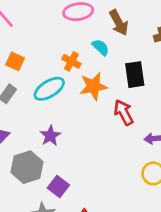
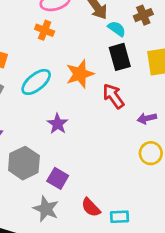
cyan semicircle: (101, 47) -> (117, 29), moved
orange cross: (71, 61) -> (45, 30), moved
purple star: (50, 136) -> (58, 124), moved

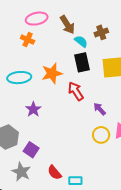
cyan ellipse: (36, 82) -> (19, 78), turned 30
purple arrow: (147, 118) -> (100, 109), turned 56

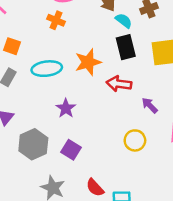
red arrow: (76, 91) -> (119, 84), turned -48
yellow circle: (101, 135) -> (135, 140), moved
purple square: (31, 150) -> (71, 150), moved

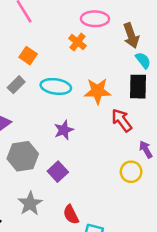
red arrow: (119, 84) -> (122, 120), turned 30
yellow circle: (135, 140) -> (131, 172), moved

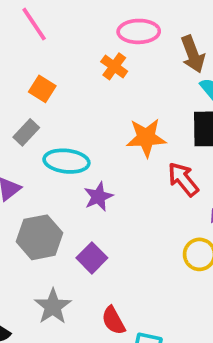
cyan ellipse: (56, 86) -> (66, 161), moved

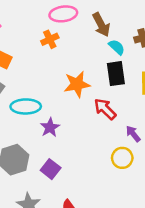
orange cross: (114, 66) -> (50, 39), turned 36

